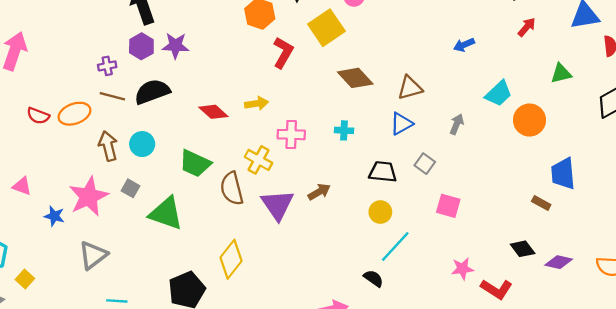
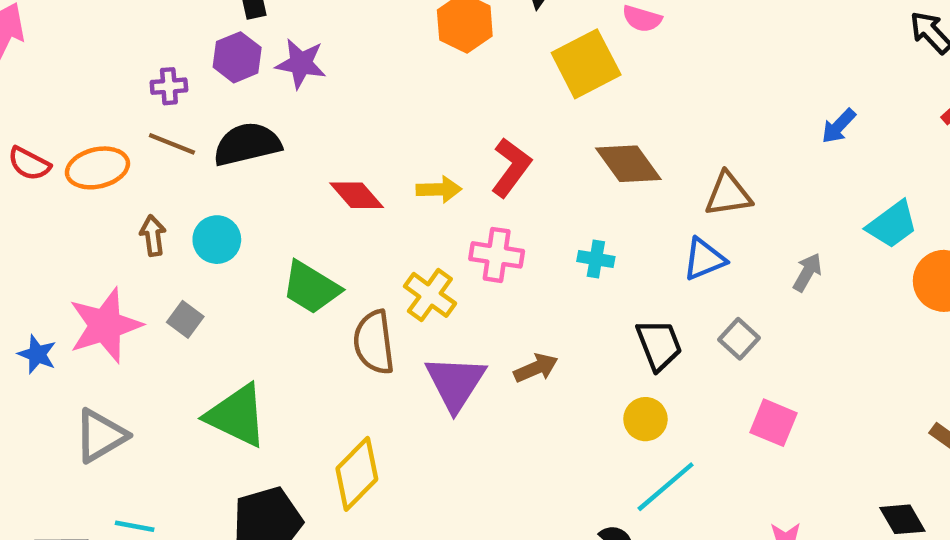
blue arrow: (464, 45) -> (839, 126), turned -30
red L-shape: (283, 53) -> (511, 167), moved
brown arrow: (108, 146) -> (153, 236), size x0.7
black trapezoid: (383, 172) -> (659, 345), turned 56
green triangle: (166, 213) -> (237, 415), moved

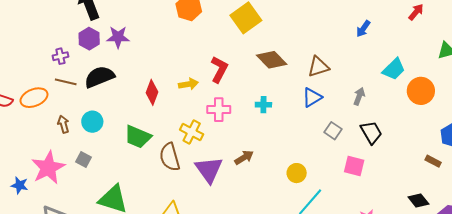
red diamond: (357, 195) -> (152, 92), turned 70
black trapezoid: (659, 345) -> (371, 132), moved

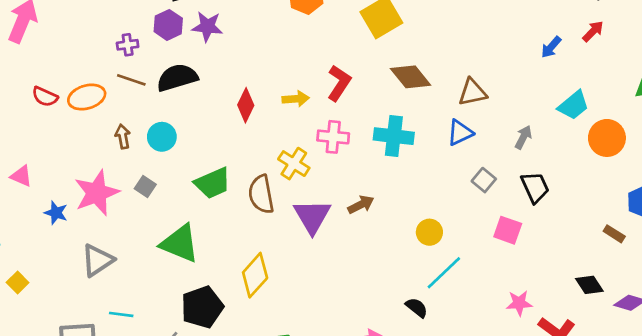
red arrow: (416, 12) -> (593, 31), moved
blue arrow: (363, 29) -> (551, 47), moved
cyan cross: (263, 105) -> (394, 136), size x1.8
green trapezoid: (138, 137) -> (213, 183), moved, turned -52

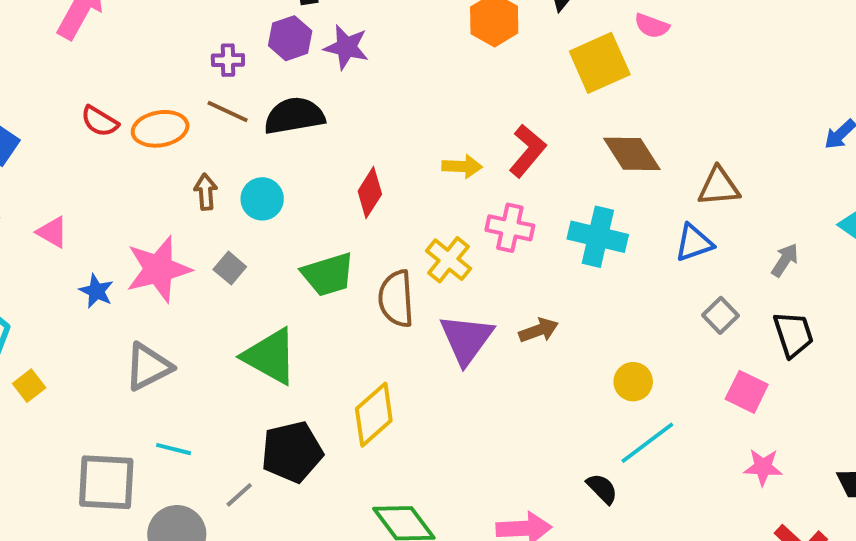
red diamond: (246, 105) -> (370, 193), moved
pink star: (519, 303) -> (763, 467), moved

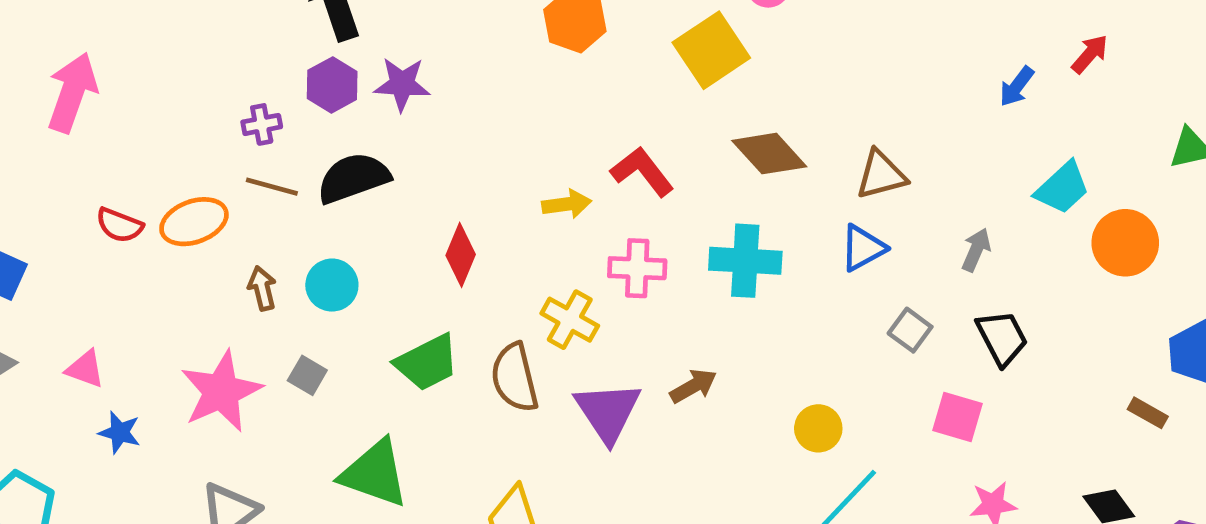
red L-shape: (527, 151) -> (642, 172), turned -68
blue star: (96, 291) -> (120, 432), moved

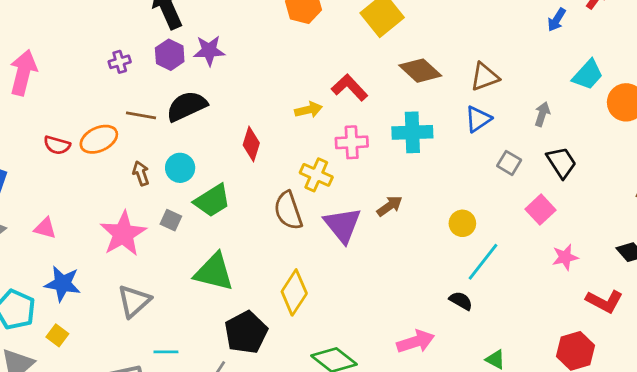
purple cross: (262, 124) -> (120, 62), moved
green trapezoid: (427, 362) -> (212, 201), moved
pink square: (958, 417) -> (540, 210), turned 36
blue star: (120, 432) -> (63, 284), moved, size x1.5

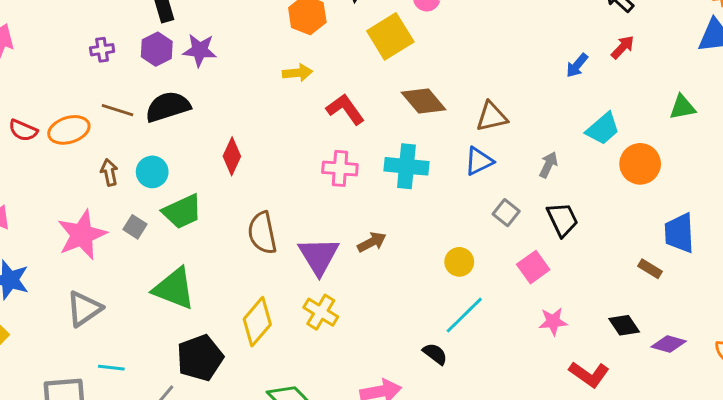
yellow arrow: (308, 110) -> (298, 73), moved
yellow cross: (316, 175) -> (321, 312), moved
yellow circle: (462, 223) -> (459, 262), moved

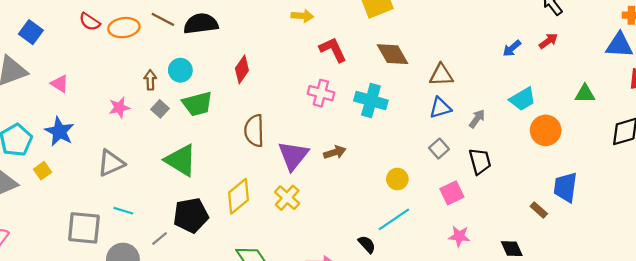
blue triangle: (479, 161) -> (440, 108), moved
brown arrow: (109, 172) -> (150, 80), moved
pink star: (82, 235) -> (119, 108), size x0.6

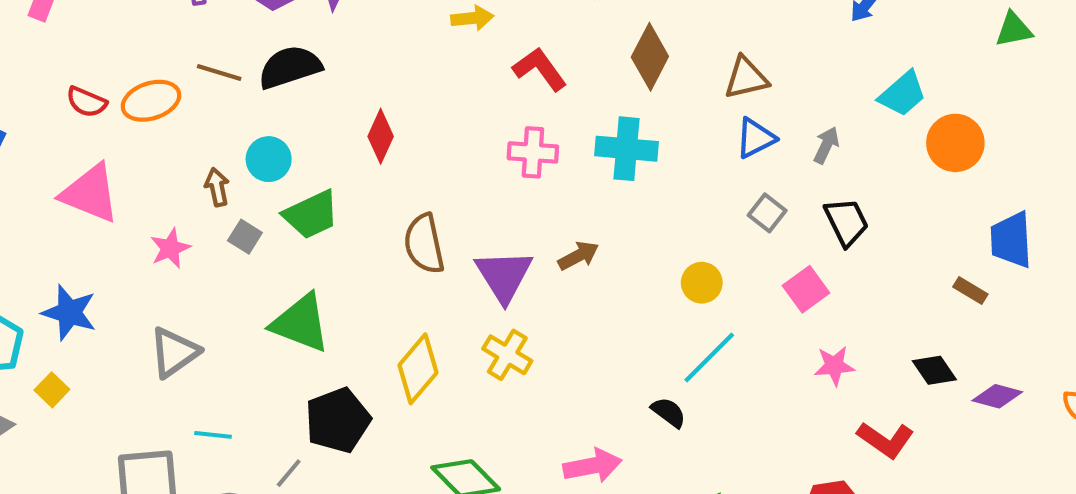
brown diamond: (392, 54) -> (650, 57), turned 68
pink triangle: (60, 84) -> (90, 193), moved, size x1.8
green triangle: (585, 94) -> (1014, 30), moved

